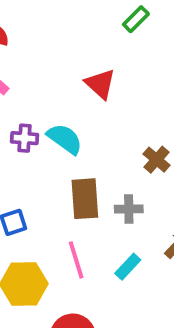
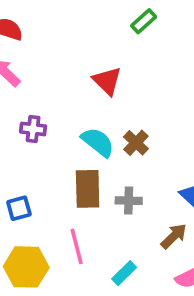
cyan semicircle: (65, 139) -> (98, 142), moved
brown cross: (157, 160) -> (136, 143), moved
cyan rectangle: (128, 267) -> (124, 273), moved

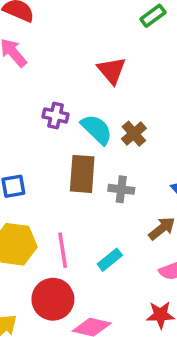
purple cross: (33, 129) -> (56, 115), moved
pink line: (77, 246) -> (63, 250), moved

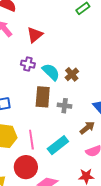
red triangle: (112, 70) -> (35, 35), moved, turned 30
cyan rectangle: (110, 260) -> (58, 145), size x1.5

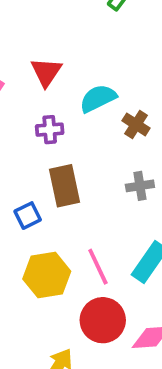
cyan semicircle: (51, 72) -> (98, 98), moved, turned -54
brown rectangle: (43, 97) -> (64, 186), moved

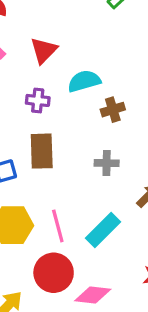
brown cross: (136, 124) -> (113, 110), turned 30

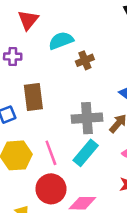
purple cross: (38, 100) -> (13, 57), moved
gray cross: (107, 163) -> (87, 118), moved, size x1.6

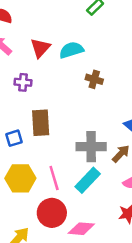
cyan semicircle: (61, 41) -> (71, 50), moved
brown cross: (85, 60) -> (94, 79), moved, turned 35

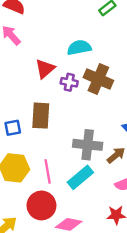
red triangle: (40, 48) -> (45, 69), moved
brown cross: (94, 79) -> (98, 79), size x1.6
purple cross: (23, 82) -> (69, 82), moved

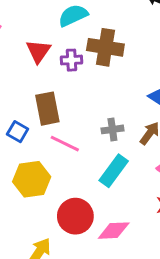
blue square: (13, 128) -> (18, 132), turned -35
gray cross: (88, 145) -> (112, 129), size x0.6
pink line: (48, 171) -> (65, 144), moved, turned -40

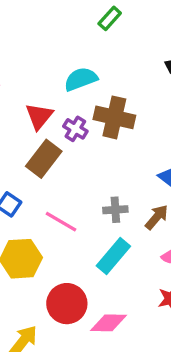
purple cross: (72, 60) -> (75, 129), turned 30
brown rectangle: (47, 109) -> (44, 159), moved, turned 44

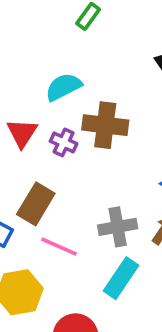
brown rectangle: (44, 159) -> (36, 204), moved
gray cross: (115, 210) -> (118, 227), size x1.4

